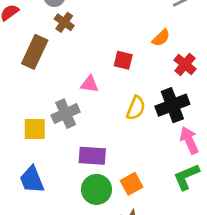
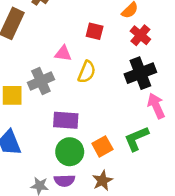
red cross: (185, 64) -> (140, 35), moved
yellow semicircle: (136, 108) -> (87, 72), moved
green L-shape: (186, 177) -> (136, 139), moved

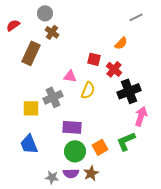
red cross: (140, 35) -> (114, 69), moved
pink arrow: (156, 106) -> (141, 116), turned 42
brown star: (102, 181) -> (91, 173), moved

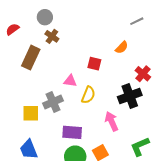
red cross: (114, 69) -> (143, 74), moved
pink arrow: (141, 116) -> (112, 121), moved, turned -42
green L-shape: (126, 141) -> (140, 147), moved

